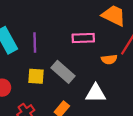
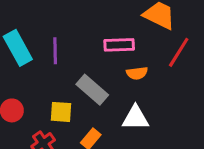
orange semicircle: (109, 59) -> (137, 73), moved
yellow square: (36, 76) -> (61, 112), moved

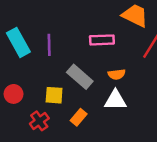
orange semicircle: (137, 73) -> (117, 74), moved

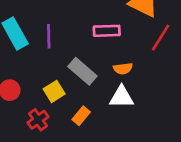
yellow square: (54, 95) -> (54, 91), turned -36

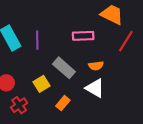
white triangle: (122, 97) -> (95, 88), turned 30
red cross: (38, 120) -> (19, 105), moved

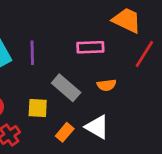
yellow square: (42, 84) -> (38, 108), turned 35
white triangle: (95, 88) -> (97, 127), moved

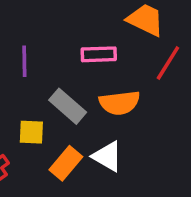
orange semicircle: (107, 85) -> (120, 103), size x1.6
orange rectangle: (65, 132) -> (66, 163), size x1.4

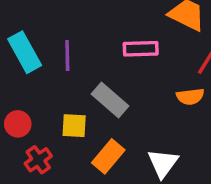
orange semicircle: (120, 103) -> (190, 97), moved, size x0.7
white triangle: (107, 156) -> (163, 163), moved, turned 36

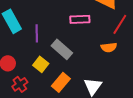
purple line: (67, 56) -> (37, 33), moved
yellow square: (74, 126) -> (41, 64), turned 35

